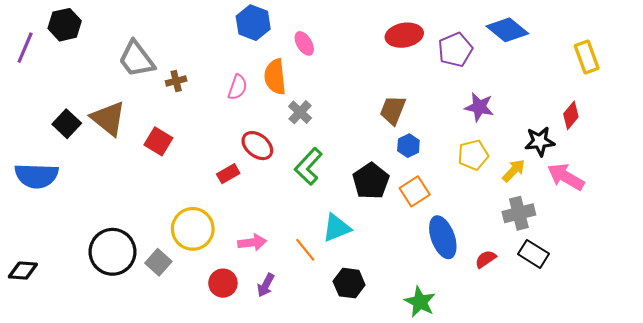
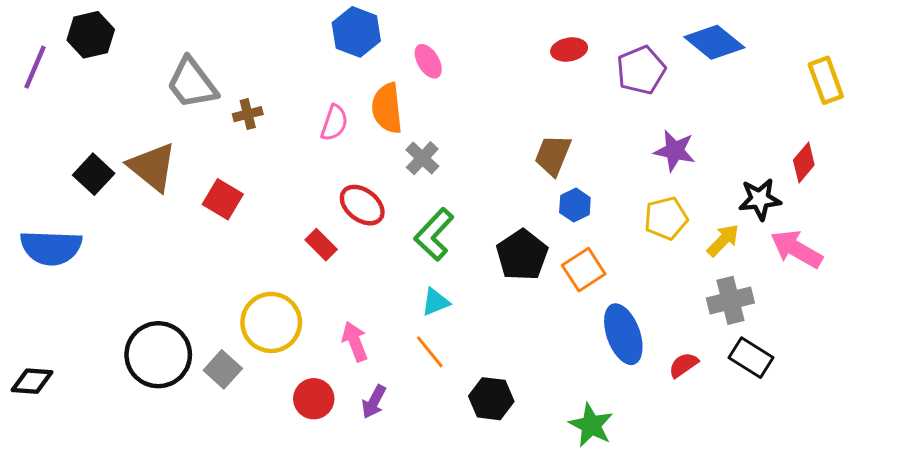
red ellipse: (404, 35) -> (569, 50), size x0.7
red rectangle: (228, 174) -> (321, 245), turned 75
cyan triangle: (337, 228) -> (436, 302), moved, size x0.7
pink arrow: (252, 242) -> (355, 342), turned -104

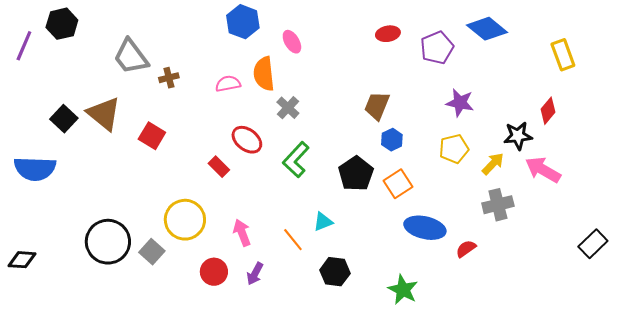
pink semicircle: (334, 123) -> (228, 84), turned -120
cyan triangle: (436, 302) -> (323, 222), moved
blue ellipse: (623, 334) -> (425, 228), turned -57
black rectangle: (751, 358) -> (593, 244), moved, turned -76

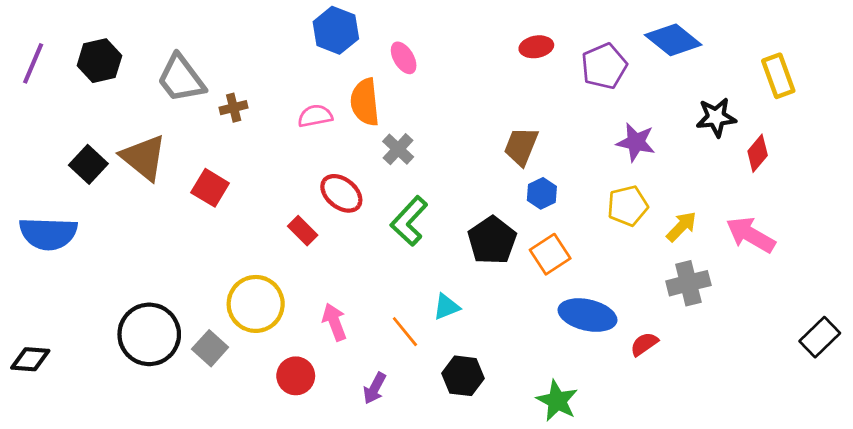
black hexagon: (62, 24) -> (99, 61), moved
black star: (518, 136) -> (716, 117), moved
purple arrow: (255, 274) -> (375, 388), moved

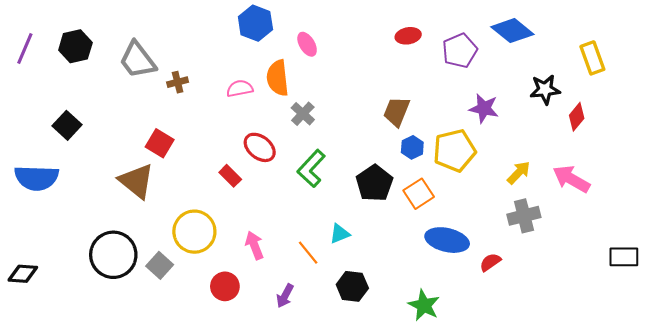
brown triangle: (144, 157) -> (137, 181), moved
yellow pentagon: (628, 206) -> (454, 151), moved, size x1.4
black rectangle: (820, 337) -> (624, 257), turned 44

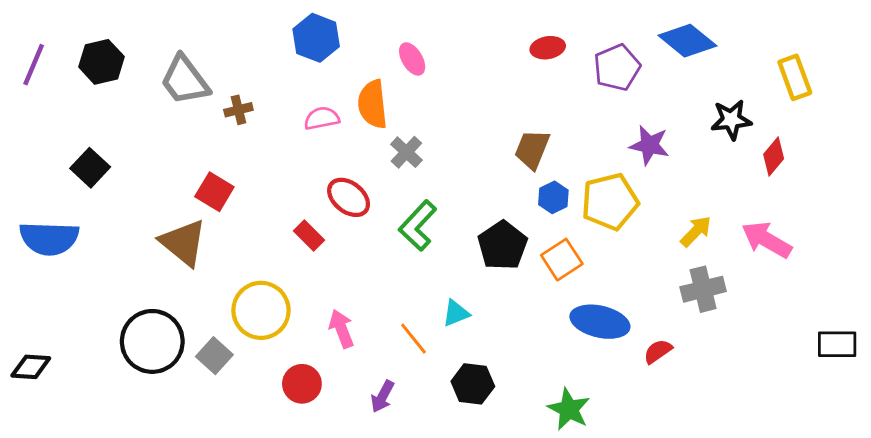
blue hexagon: (255, 23) -> (316, 38), moved

